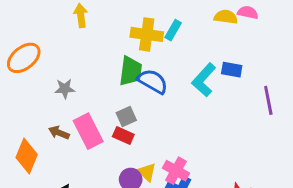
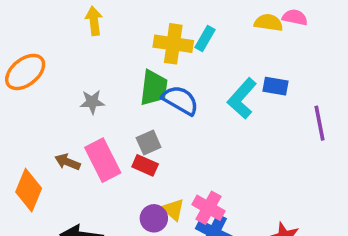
gray star: (65, 89) -> (92, 102), moved

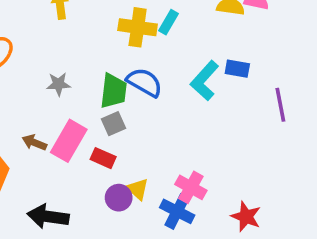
green trapezoid: (154, 88) -> (113, 91), moved
pink rectangle: (103, 160) -> (69, 141), turned 57
red rectangle: (145, 165) -> (103, 158), moved
pink cross: (209, 208) -> (191, 187), moved

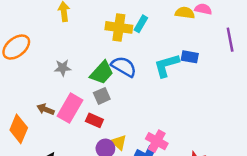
cyan L-shape: (205, 81) -> (167, 65), turned 32
green trapezoid: (113, 91) -> (102, 73), turned 35
purple line: (280, 105) -> (230, 40), moved

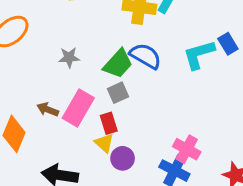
blue rectangle: (190, 57) -> (228, 44), turned 49
red rectangle: (94, 120) -> (109, 123), turned 49
yellow triangle: (119, 142) -> (104, 143), moved

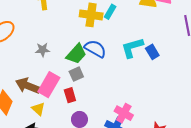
blue rectangle: (228, 44) -> (152, 52), moved
brown arrow: (48, 109) -> (28, 86), size x1.6
yellow triangle: (104, 143) -> (38, 109), moved

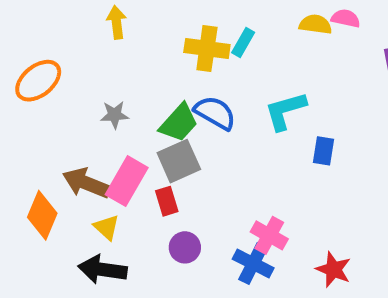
blue rectangle: (152, 52) -> (323, 151), moved, turned 40
gray square: (76, 74) -> (179, 161), size x1.5

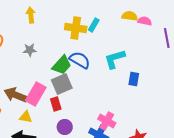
pink semicircle: (346, 18) -> (145, 21), moved
gray star: (115, 115) -> (30, 50), moved
yellow triangle: (106, 227) -> (26, 117), turned -32

